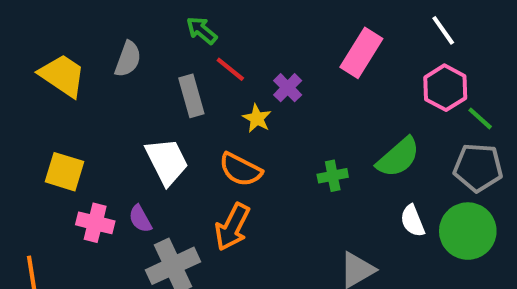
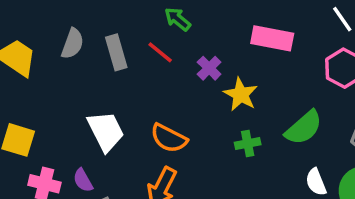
green arrow: (202, 30) -> (178, 19), moved
pink rectangle: (361, 53) -> (272, 38), turned 69
gray rectangle: (191, 96) -> (116, 52), moved
yellow star: (257, 118) -> (241, 94), moved, size x1.4

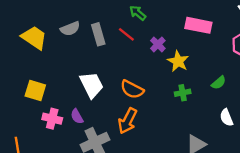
gray semicircle: (72, 44) -> (70, 29), turned 48
green semicircle: (304, 128) -> (219, 83), size x0.6

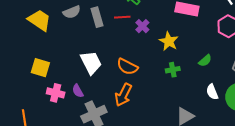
red line: (126, 34) -> (122, 17), turned -42
purple cross: (158, 44) -> (142, 26), moved

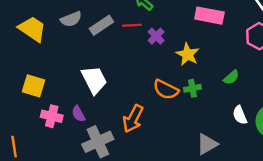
gray rectangle: (97, 17) -> (101, 25), turned 72
orange semicircle: (127, 67) -> (166, 90), moved

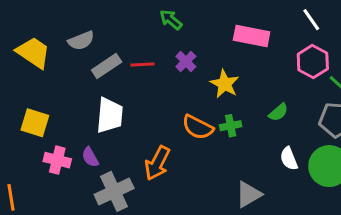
gray rectangle: (101, 25) -> (107, 66), moved
red line: (132, 25) -> (142, 64), moved
white trapezoid: (94, 80) -> (110, 115), turned 32

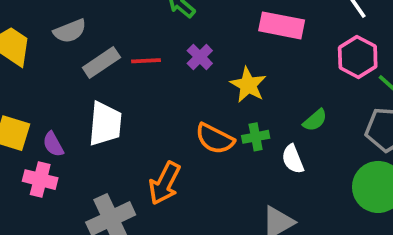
purple semicircle: (90, 157) -> (53, 144), moved
white semicircle: (289, 159) -> (293, 159), moved

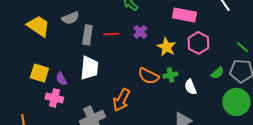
pink hexagon: (358, 57) -> (198, 43), moved
gray rectangle: (101, 63) -> (87, 35), turned -48
green semicircle: (315, 120) -> (217, 73), moved

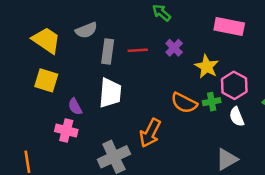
pink hexagon: (198, 43) -> (234, 85), moved
yellow square: (39, 73) -> (46, 80), moved

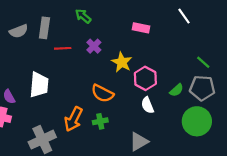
pink rectangle: (229, 26) -> (141, 28), size x0.7
gray rectangle: (108, 52) -> (44, 28), moved
green cross: (212, 102) -> (100, 121), moved

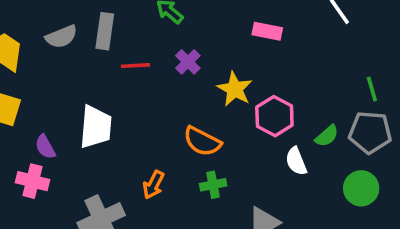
green line: (203, 62) -> (372, 89), turned 32
white semicircle: (147, 105) -> (296, 161), moved
orange arrow: (73, 119) -> (153, 185), size x0.7
green cross: (100, 121) -> (213, 185), moved
green circle: (197, 121) -> (361, 188), size x0.7

